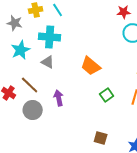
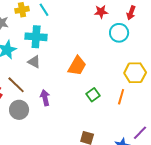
red star: (124, 12) -> (101, 12), moved
orange trapezoid: (91, 66) -> (77, 66), turned -100

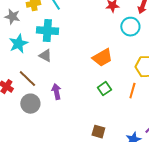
orange trapezoid: (77, 66) -> (102, 58), moved, turned 30

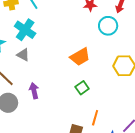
cyan cross: (47, 31) -> (25, 30), turned 30
orange line: (132, 91) -> (95, 118), moved

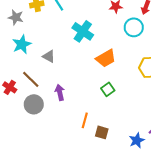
cyan cross: (25, 30) -> (83, 31), moved
orange line: (95, 118) -> (85, 120), moved

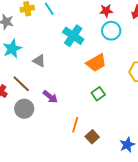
cyan circle: (134, 27) -> (111, 31), moved
purple arrow: (60, 92) -> (50, 97), turned 140
brown square: (102, 132) -> (92, 137), turned 32

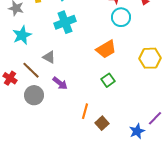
cyan cross: (73, 36) -> (65, 22), moved, turned 35
gray triangle: (39, 61) -> (49, 57), moved

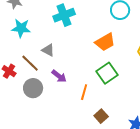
cyan star: (22, 35) -> (21, 28), turned 30
green square: (108, 80) -> (107, 73), size x1.5
orange line: (85, 111) -> (84, 92), moved

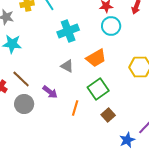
cyan cross: (64, 15) -> (68, 31), moved
gray triangle: (48, 50) -> (67, 66), moved
brown square: (101, 116) -> (108, 115), moved

